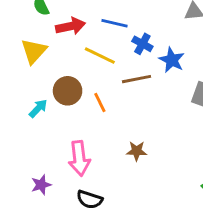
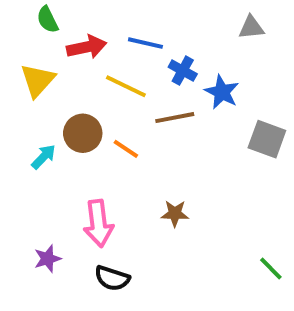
orange line: (100, 103) -> (126, 149), turned -30

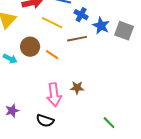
gray square: (267, 139) -> (124, 31), moved
cyan arrow: (44, 157) -> (10, 59), turned 72
pink arrow: (98, 223) -> (54, 95), moved
green line: (271, 268) -> (109, 123), moved

